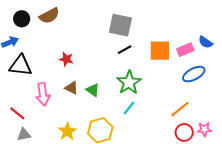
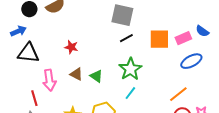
red line: (17, 113) -> (34, 98), moved, turned 35

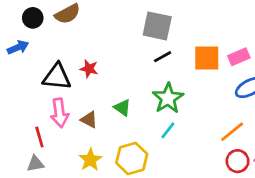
black triangle: (28, 53) -> (57, 77), moved
brown triangle: (76, 74) -> (89, 120), moved

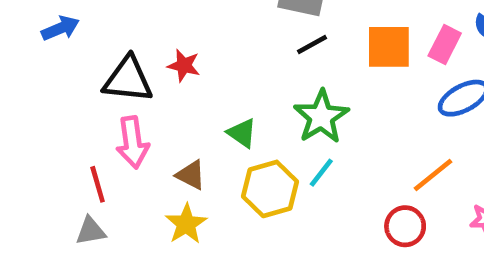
pink rectangle: (239, 57) -> (445, 45), turned -40
brown triangle: (89, 120) -> (191, 175), moved
yellow hexagon: (132, 158) -> (270, 189), moved
red circle: (238, 161) -> (405, 226), moved

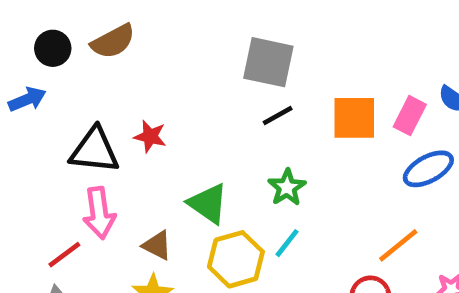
green star: (321, 117) -> (287, 187), size x0.7
green triangle: (242, 133) -> (208, 204), size x1.4
red line: (98, 184) -> (64, 255), turned 69

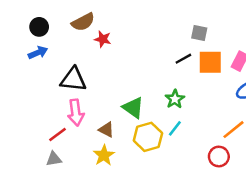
black circle: (53, 48) -> (39, 27), moved
gray square: (268, 62) -> (199, 33), moved, size x0.6
black line: (278, 116) -> (183, 59), moved
red star: (150, 136) -> (103, 39), moved

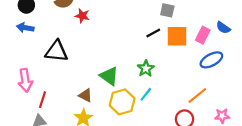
blue arrow: (38, 53) -> (25, 28), turned -147
pink arrow: (76, 112) -> (25, 80), moved
red line: (57, 134) -> (42, 100), turned -35

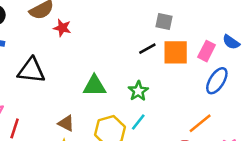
blue ellipse: (211, 60) -> (217, 81), turned -30
green triangle: (109, 76) -> (94, 86), moved, turned -36

